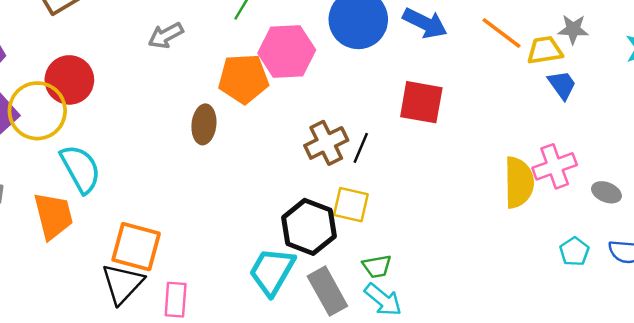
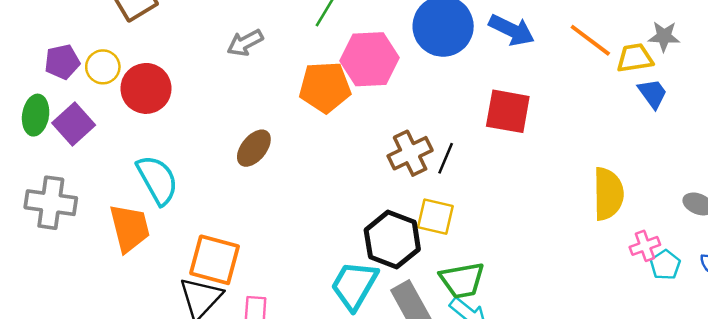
yellow circle: (37, 111) -> (103, 67), moved, size x0.6
brown ellipse: (204, 124) -> (254, 148), moved, turned 33
pink cross: (555, 166) -> (645, 246), moved, size x0.7
green trapezoid: (377, 266) -> (462, 280), size x1.5

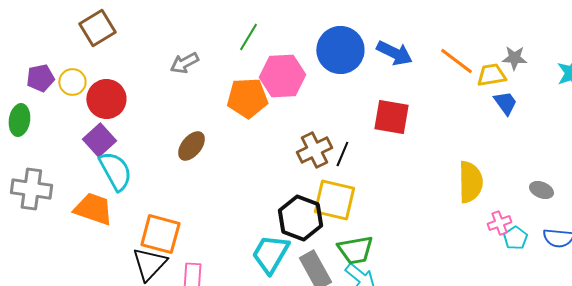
purple square: (74, 124) -> (99, 140), moved
yellow square: (435, 217) -> (334, 200), size x1.4
orange trapezoid: (129, 228) -> (93, 209), turned -57

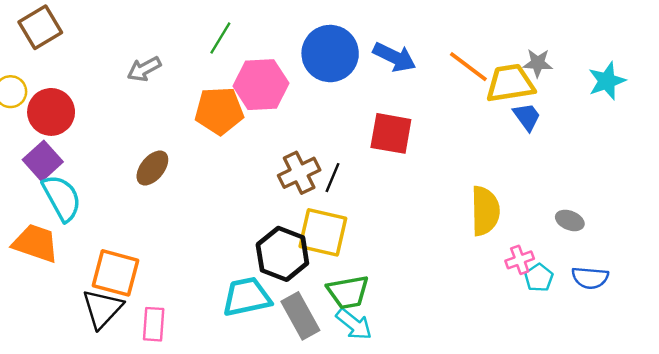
yellow trapezoid: (491, 75) -> (510, 83), size x1.4
cyan trapezoid: (270, 254) -> (247, 297), turned 48

